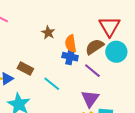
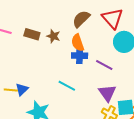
brown semicircle: (95, 47) -> (81, 19), moved
brown rectangle: (25, 68) -> (32, 34), moved

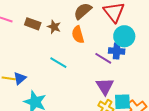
blue cross: (80, 56) -> (117, 51), moved
cyan line: (67, 86) -> (58, 63), moved

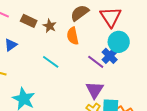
blue cross: (117, 51) -> (110, 56), turned 35
blue triangle: (20, 78) -> (11, 45), moved

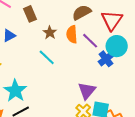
brown rectangle: (29, 21) -> (30, 14), turned 35
brown star: (50, 26) -> (50, 33), moved
purple line: (96, 62) -> (90, 41), moved

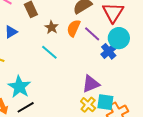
orange semicircle: (72, 34) -> (74, 28), turned 30
purple triangle: (87, 91) -> (91, 84), turned 30

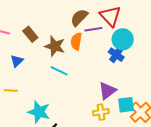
brown star: (52, 27) -> (55, 46), size x1.5
purple line: (92, 34) -> (93, 29), moved, turned -36
yellow cross: (88, 105) -> (101, 112), moved, turned -35

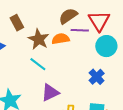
orange semicircle: (76, 41) -> (61, 39), turned 60
blue cross: (116, 55) -> (97, 77), moved
purple triangle: (107, 91) -> (50, 93), moved

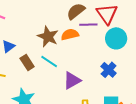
brown rectangle: (17, 23) -> (27, 63), moved
purple triangle: (50, 93) -> (72, 80), moved

